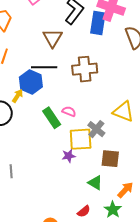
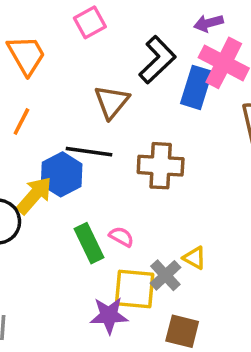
yellow arrow: (18, 96) -> (34, 195), size x1.6
yellow triangle: (123, 112) -> (195, 258), moved, size x0.6
purple star: (69, 156) -> (109, 315), size x1.5

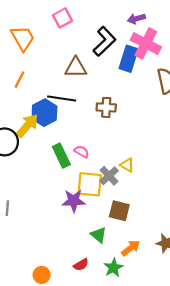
brown triangle: (112, 102) -> (76, 68), turned 50
brown cross: (161, 166) -> (106, 107), size x0.7

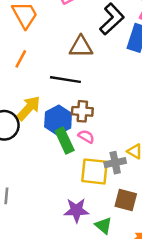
brown cross: (106, 107) -> (82, 111), moved
blue hexagon: (44, 113) -> (58, 120), moved
gray cross: (109, 176) -> (115, 163), turned 30
purple star: (74, 201) -> (76, 210), moved

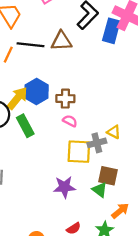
black line: (65, 80) -> (31, 45), moved
blue hexagon: (58, 120) -> (36, 92), moved
green rectangle: (65, 141) -> (25, 126), moved
green triangle: (103, 226) -> (100, 190), moved

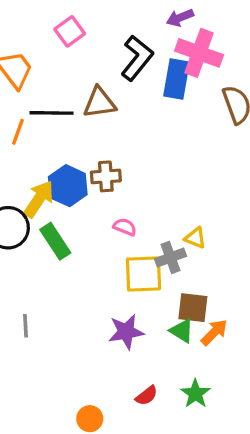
brown cross: (65, 99) -> (106, 176), moved
orange arrow: (120, 211) -> (214, 332), moved

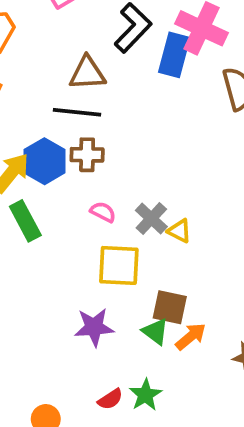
black line: (51, 113) -> (77, 112), moved
gray cross: (170, 257) -> (151, 218), moved, turned -32
green star: (195, 394) -> (145, 395), moved

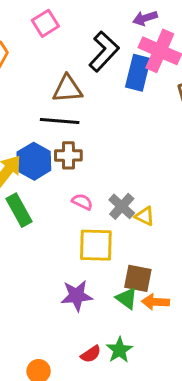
orange arrow: (191, 336) -> (155, 302), turned -136

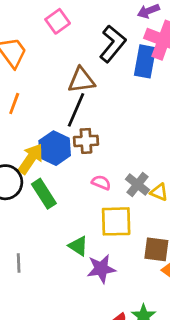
black line: (60, 121) -> (76, 110), turned -68
green triangle: (127, 298) -> (78, 246), moved

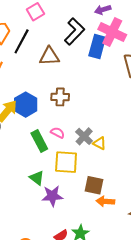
black line: (76, 110) -> (22, 41), moved
brown cross: (86, 141) -> (60, 97), moved
green rectangle: (44, 194) -> (39, 141), moved

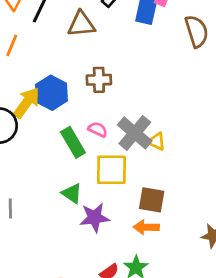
gray cross: (84, 136) -> (135, 133), size x1.4
orange arrow: (105, 201) -> (146, 227), moved

